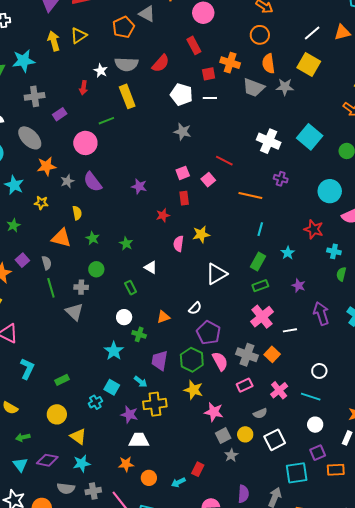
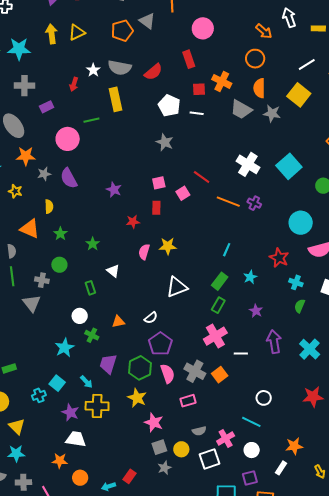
orange line: (250, 195) -> (228, 202), moved
green rectangle: (260, 286) -> (218, 305), turned -49
pink cross: (279, 390) -> (226, 438), moved

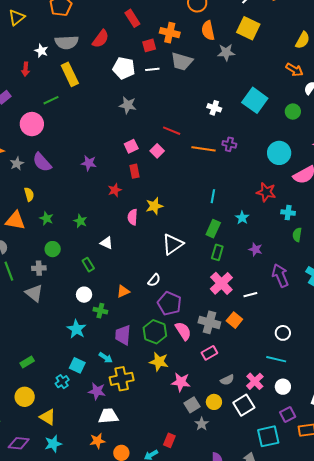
gray trapezoid: (241, 109) -> (182, 61), moved
white cross: (248, 164) -> (214, 108), size x0.6

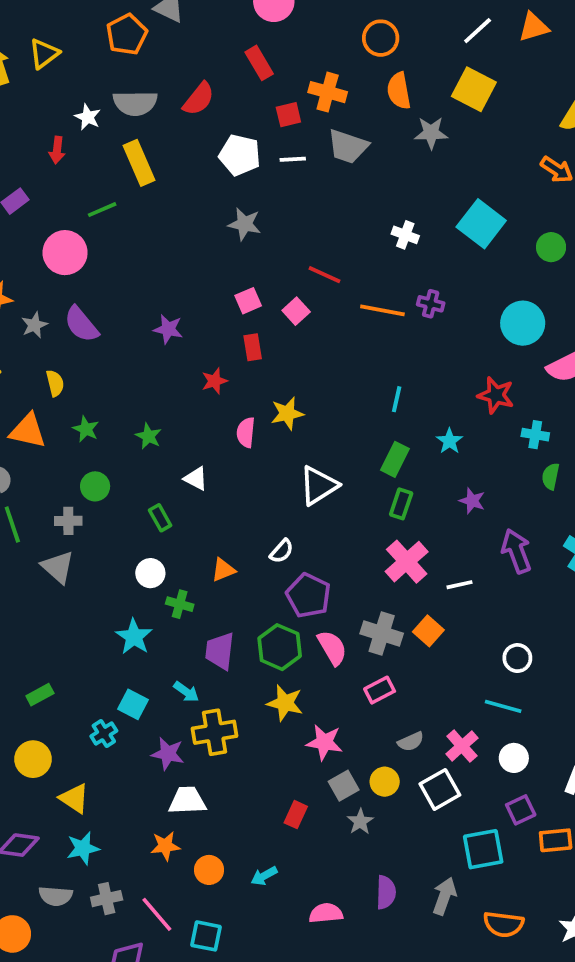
red rectangle: (169, 440) -> (296, 815), moved

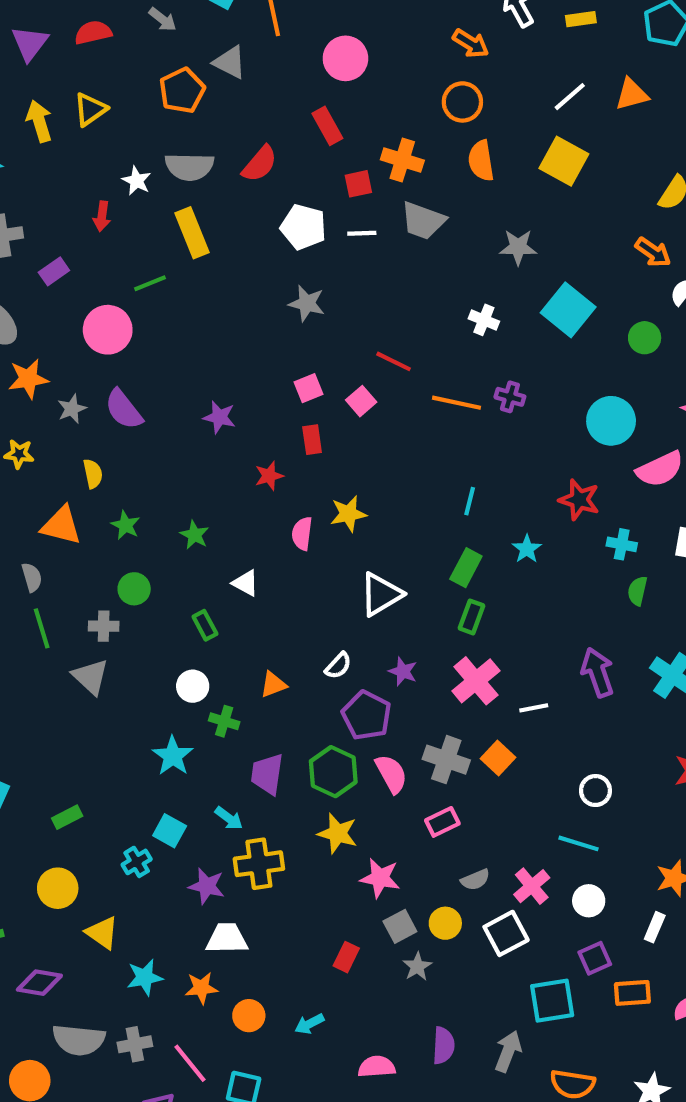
gray star: (431, 133) -> (518, 247), moved
purple star: (472, 501) -> (403, 671), moved
cyan star: (83, 848) -> (145, 977), moved
gray semicircle: (56, 896) -> (79, 1040), size x1.4

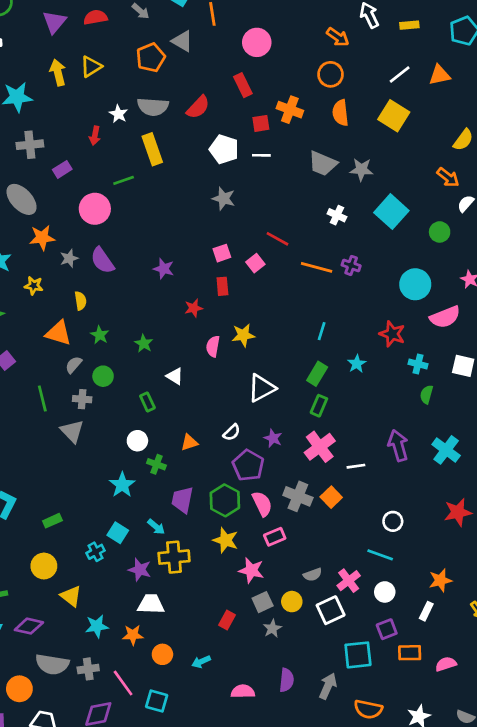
gray trapezoid: (423, 221) -> (323, 164), moved
gray semicircle: (32, 577) -> (74, 365), moved, turned -126
pink rectangle: (442, 822) -> (275, 537), moved

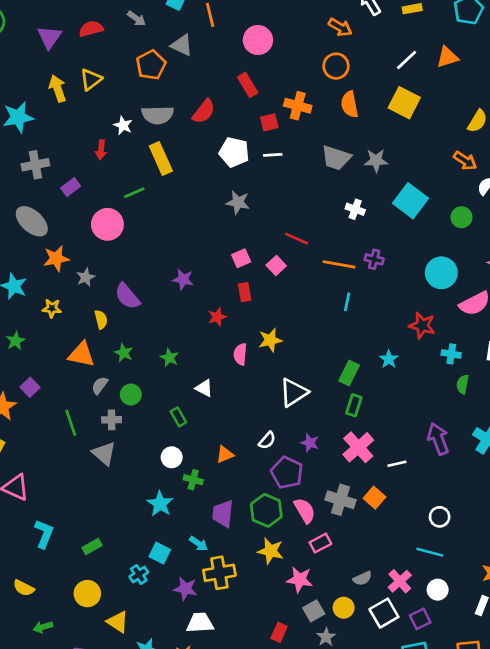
purple semicircle: (102, 260) -> (127, 296), moved
cyan line: (322, 331) -> (347, 302), moved
purple square: (387, 629) -> (420, 619), moved

